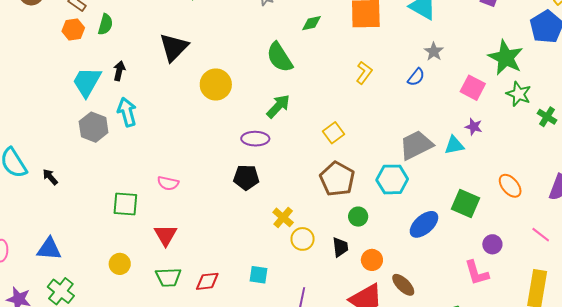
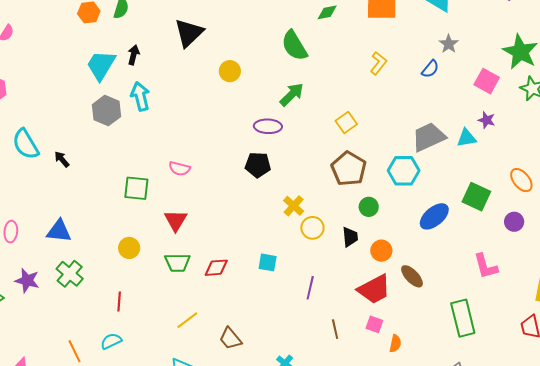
yellow circle: (216, 85) -> (230, 71), size x0.7
purple circle: (492, 244) -> (514, 222), moved

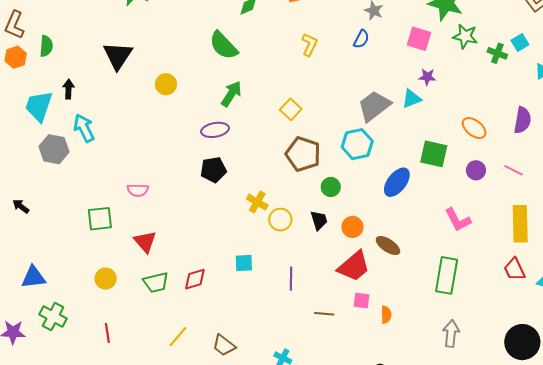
green rectangle: (463, 318) -> (447, 275), turned 36
brown line: (335, 329) -> (324, 314), turned -60

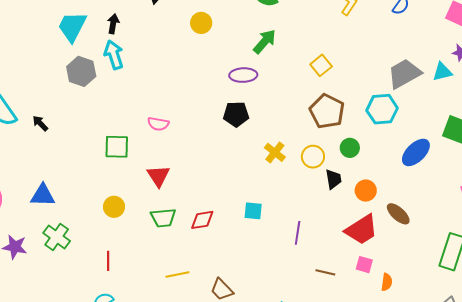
black arrow: (68, 89) -> (113, 24), moved
yellow circle: (280, 220) -> (313, 157), moved
yellow line: (178, 337) -> (177, 274), turned 30

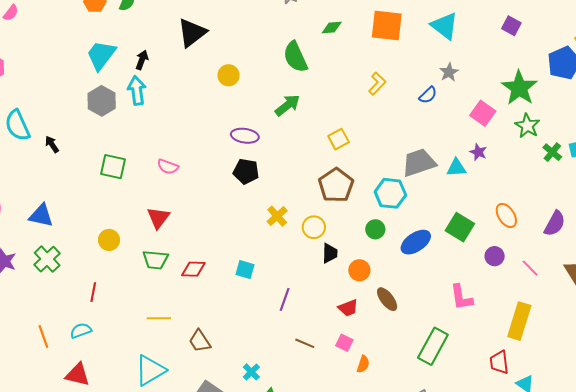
purple ellipse: (243, 75) -> (245, 136), moved
green square: (117, 147) -> (113, 167), moved
green circle: (350, 148) -> (375, 229), moved
red trapezoid: (362, 230) -> (348, 308), size x0.6

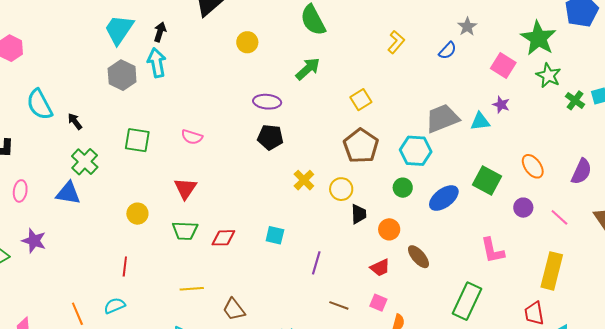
green cross: (47, 259) -> (85, 162), moved

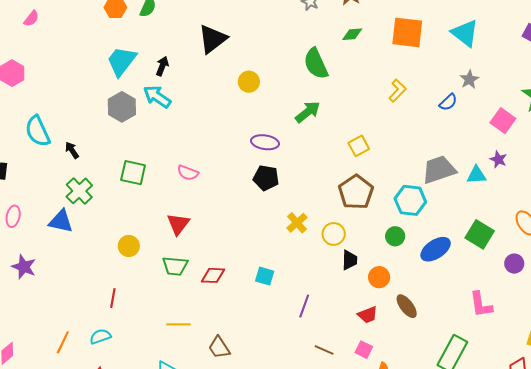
cyan arrow: (157, 63) -> (157, 97), turned -48
orange line: (77, 314) -> (63, 342), turned 45

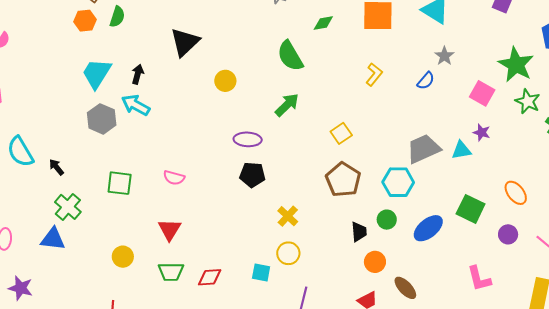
yellow circle: (334, 234) -> (288, 253), moved
black trapezoid: (350, 260) -> (359, 232), moved

